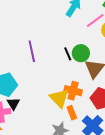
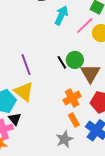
orange cross: (73, 91) -> (72, 98), turned -36
yellow triangle: (59, 98) -> (24, 92), moved

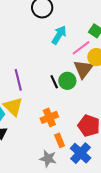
brown triangle: (90, 73) -> (83, 69), moved
orange cross: (72, 98) -> (49, 117), moved
gray star: (64, 139) -> (48, 159), turned 30

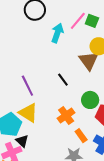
pink line: (81, 48) -> (78, 21), moved
green circle: (67, 81) -> (90, 100), moved

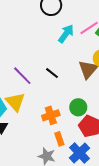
black line: (63, 80) -> (52, 73), moved, turned -32
purple line: (27, 86) -> (22, 76), turned -35

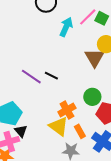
black line: (52, 73) -> (51, 76), moved
yellow triangle: (15, 102) -> (59, 126), moved

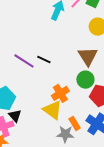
brown triangle: (95, 58) -> (88, 56), moved
orange rectangle: (80, 131) -> (75, 123), moved

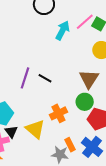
purple line: (24, 61) -> (25, 78), turned 70
yellow triangle: (53, 110) -> (35, 129), moved

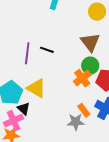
orange cross: (58, 113) -> (82, 78), moved
yellow triangle: (35, 129) -> (36, 88), moved

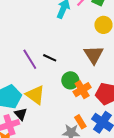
purple line: (27, 53) -> (30, 59), turned -45
green circle: (90, 66) -> (70, 80), moved

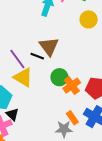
brown triangle: (94, 55) -> (49, 46), moved
yellow triangle: (35, 95) -> (23, 77), moved

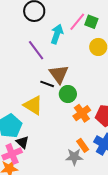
purple line: (17, 59) -> (36, 50), moved
green circle: (59, 77) -> (68, 94), moved

